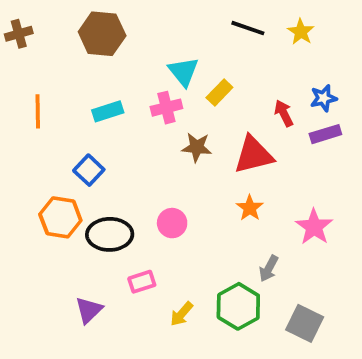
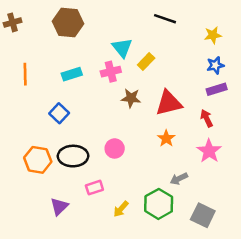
yellow star: (301, 32) -> (213, 35), moved, turned 30
red arrow: (284, 113) -> (207, 118), moved
orange hexagon: (60, 217) -> (38, 160), moved
gray arrow: (269, 268) -> (179, 179), turned 36

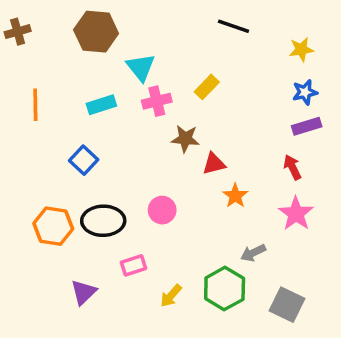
cyan triangle: (122, 48) -> (141, 67), moved
red triangle: (169, 103) -> (214, 164), moved, size x0.6

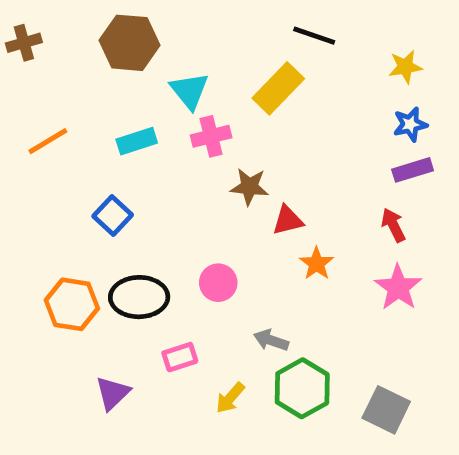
yellow rectangle: (207, 87) -> (278, 88), moved, size x1.5
orange line: (35, 105) -> (48, 141), turned 60
gray arrow: (253, 253) -> (271, 340), moved, turned 45

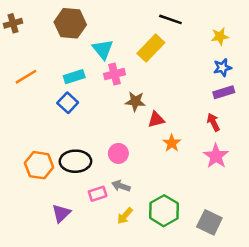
blue square: (113, 216) -> (68, 103), moved
gray arrow: (271, 340) -> (121, 186), moved

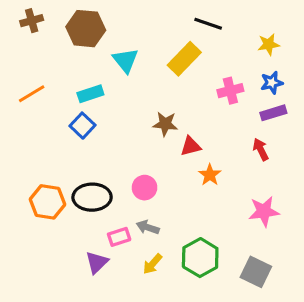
brown cross: (13, 23) -> (32, 21), moved
pink cross: (114, 74) -> (230, 91), moved
pink star: (216, 156) -> (264, 211), moved, turned 30
purple triangle: (61, 213) -> (97, 262), moved

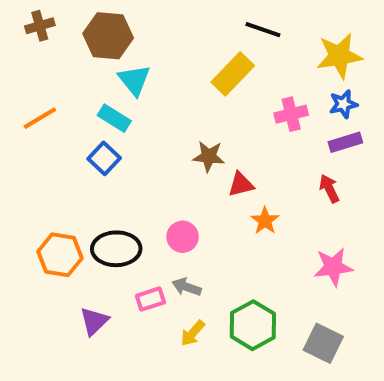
yellow star: (269, 44) -> (339, 56), size x1.6
cyan triangle: (125, 60) -> (134, 80), moved
cyan rectangle: (90, 94) -> (114, 118), turned 50
purple triangle: (97, 262) -> (94, 321), moved

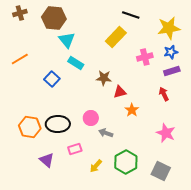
cyan rectangle: (114, 118) -> (76, 63), moved
pink star: (333, 267) -> (166, 133), turned 30
gray arrow: (187, 287) -> (106, 133), moved
purple triangle: (94, 321) -> (47, 160), turned -35

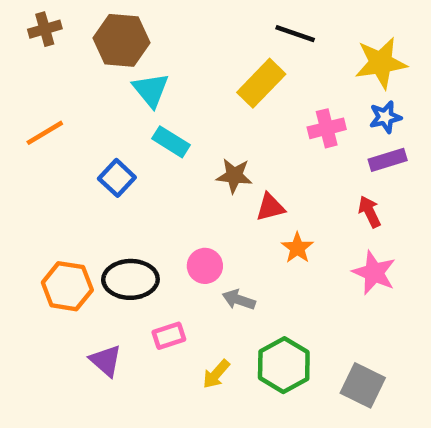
pink star: (166, 133) -> (374, 273), moved

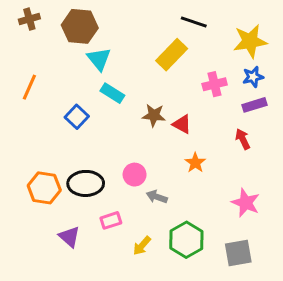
orange line: (45, 133) -> (29, 87), turned -35
red triangle: (270, 207) -> (182, 124), moved, turned 42
pink star: (374, 273) -> (246, 203), moved
gray square: (363, 385) -> (238, 253), turned -36

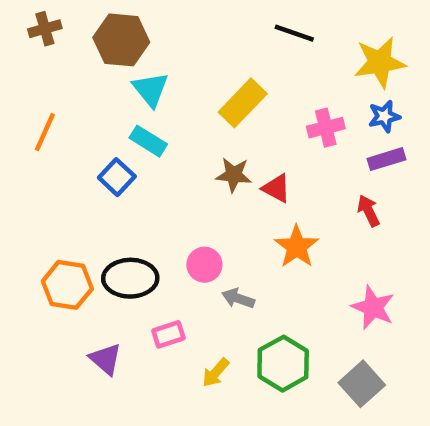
yellow rectangle: (172, 55) -> (243, 103), moved
cyan rectangle: (112, 93) -> (148, 141), moved
orange star: (195, 163) -> (297, 247), size x1.4
gray square: (238, 253) -> (362, 384), turned -32

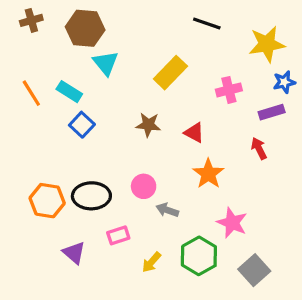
blue star: (384, 116) -> (284, 82), moved
orange line: (45, 132) -> (31, 93), turned -56
cyan rectangle: (148, 141) -> (69, 92), moved
brown star: (234, 175) -> (148, 125), moved
pink star: (373, 307) -> (232, 223), moved

